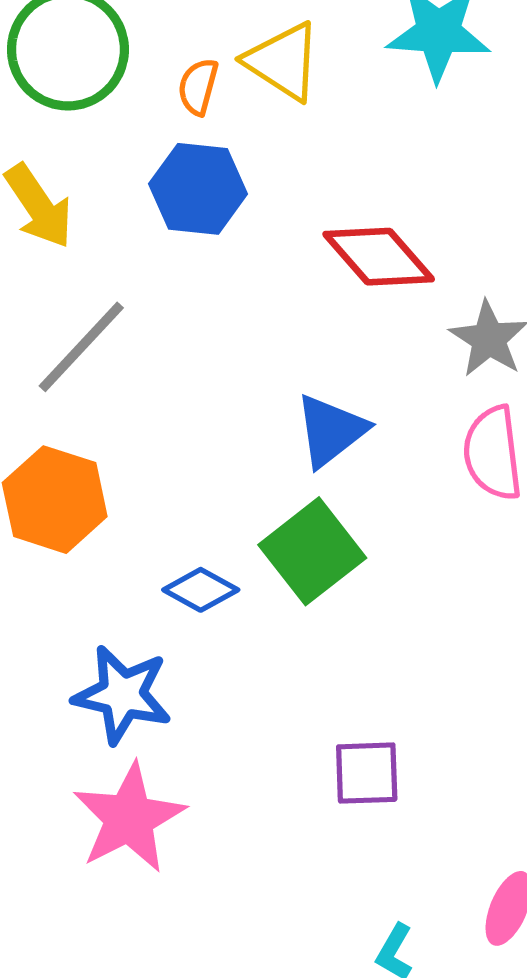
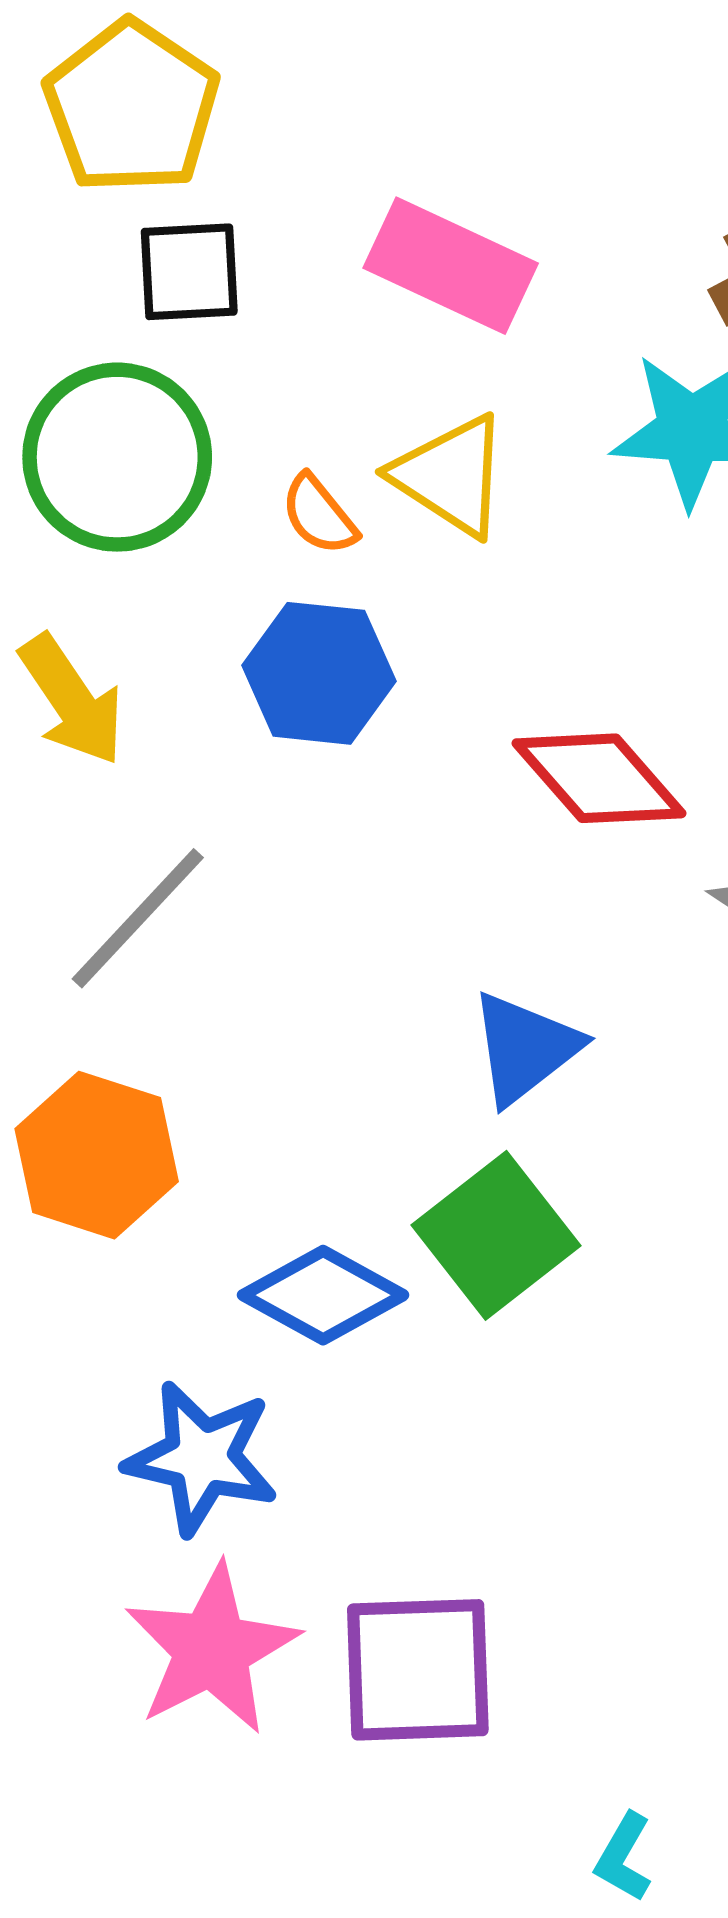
orange semicircle: (198, 87) -> (319, 515), turned -54
blue diamond: (201, 590) -> (323, 1295), size x1.4
purple square: (367, 773) -> (418, 1670), moved, size x1.5

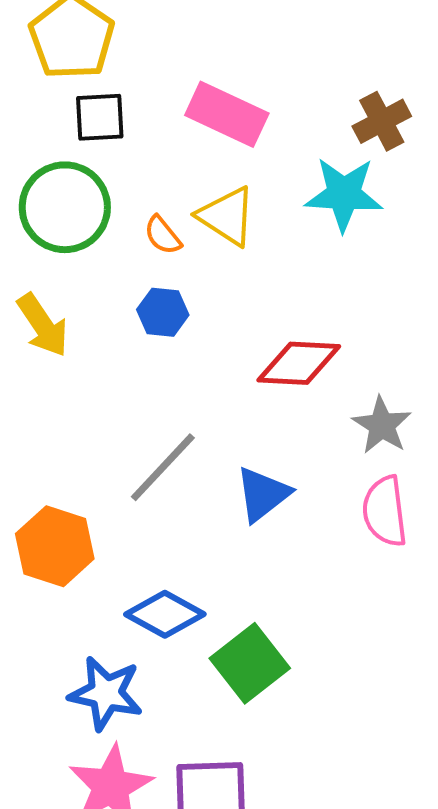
blue hexagon: (319, 673) -> (163, 312), size x0.7
red diamond: (599, 778) -> (299, 363), turned -46
gray line: (138, 918) -> (163, 467), moved
green square: (496, 1235) -> (250, 663), moved

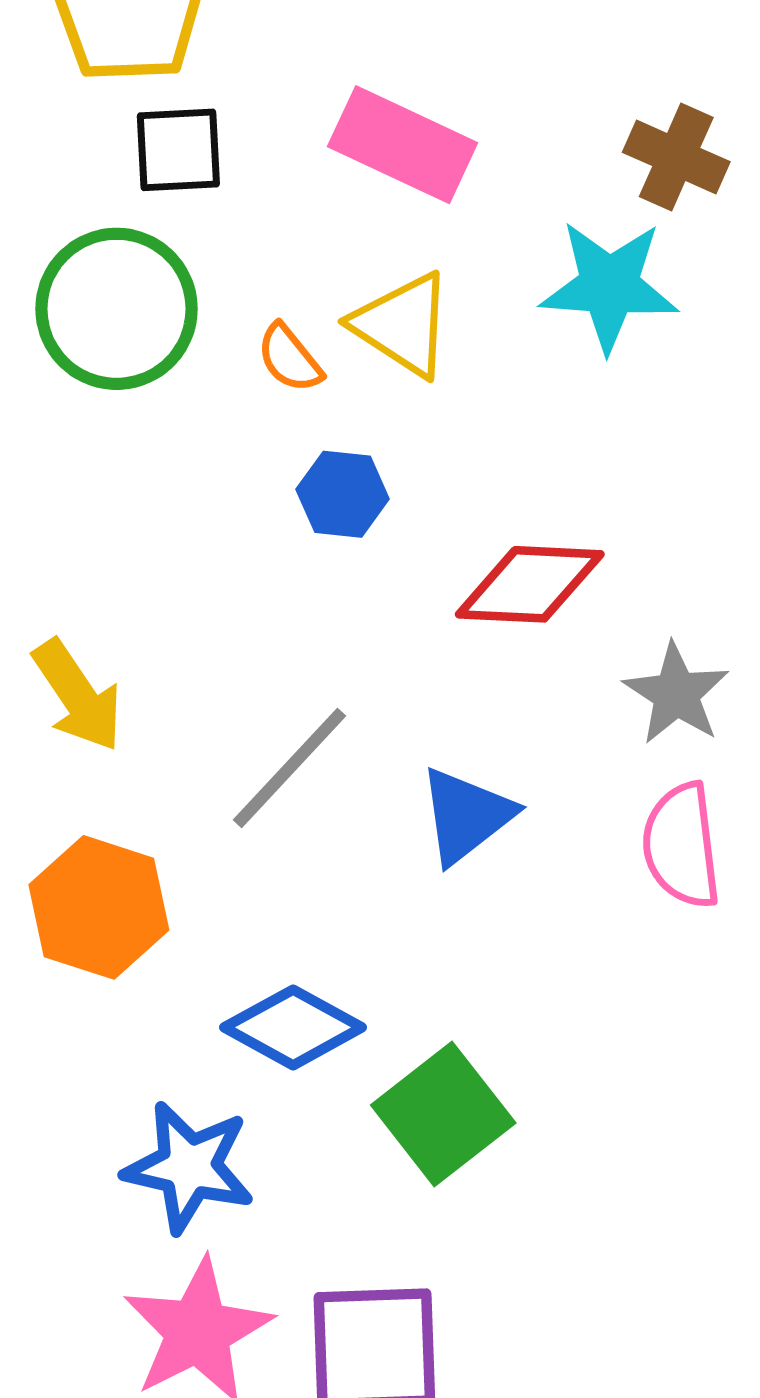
brown cross: (382, 121) -> (676, 157), turned -38
blue hexagon: (163, 312) -> (343, 494), moved
yellow arrow: (43, 325) -> (78, 696), moved

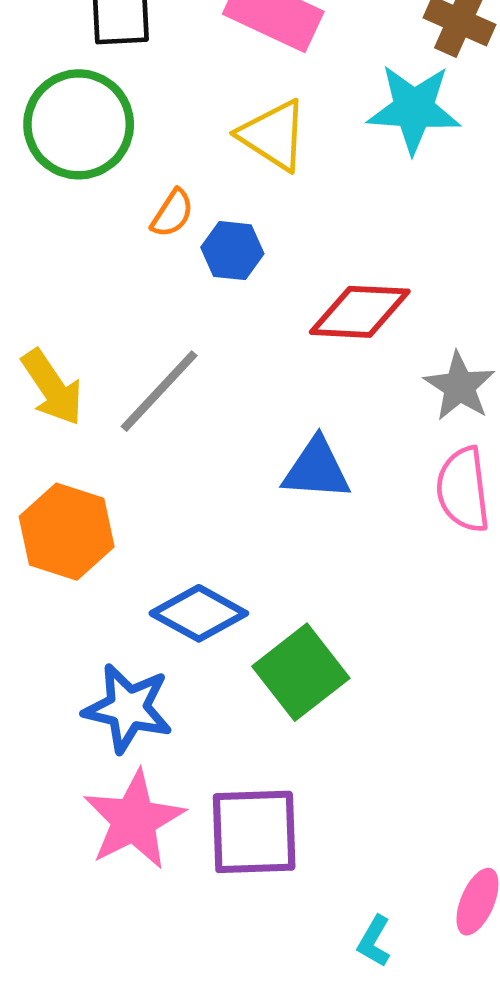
orange semicircle: (290, 358) -> (172, 213), moved, turned -108
gray line: (290, 768) -> (159, 391), moved
blue triangle: (466, 816) -> (316, 469), turned 42

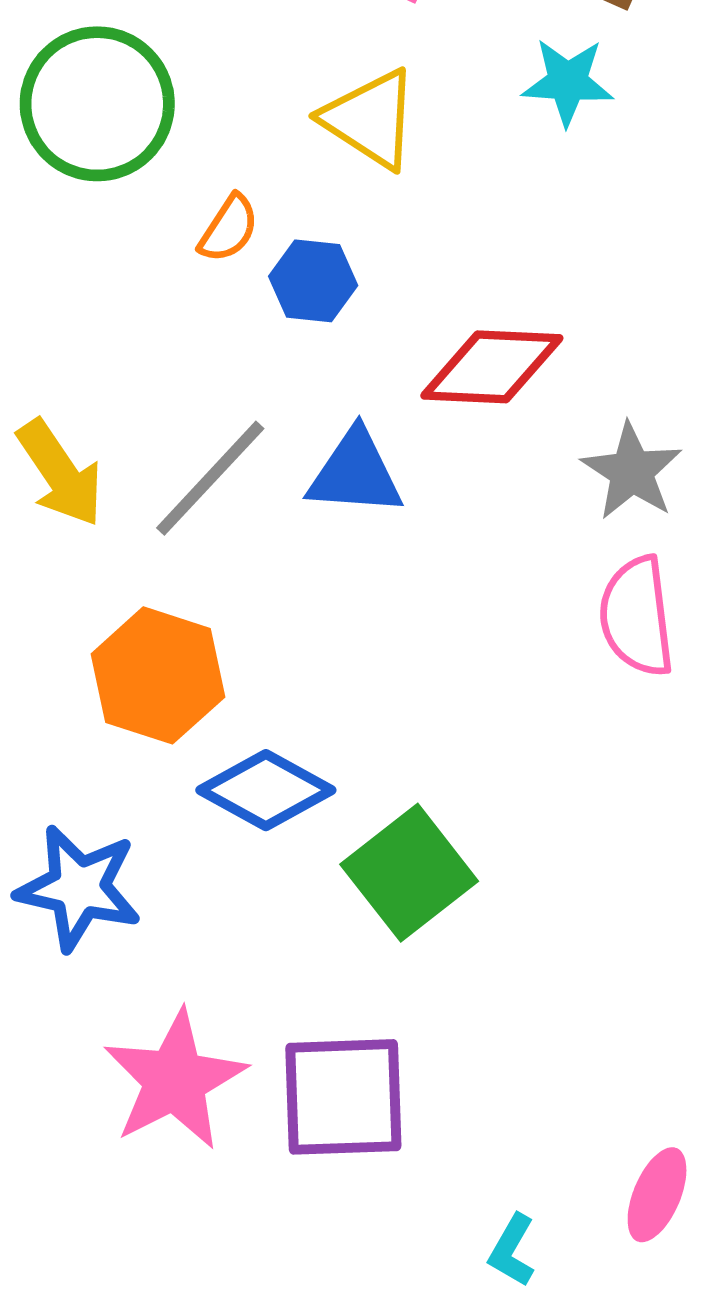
cyan star: (414, 109) -> (568, 82), size x0.7
blue triangle: (316, 469) -> (355, 473), moved
orange hexagon: (67, 532) -> (158, 675), moved
blue star: (128, 708) -> (79, 888), moved

